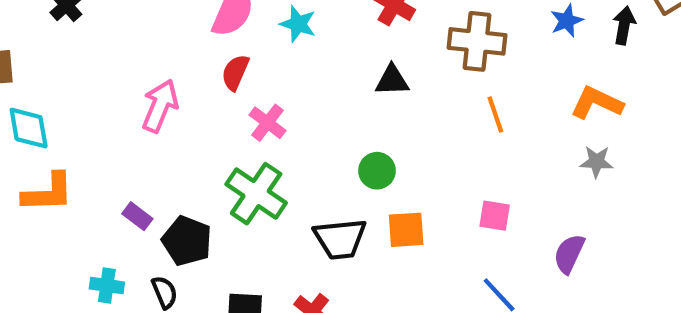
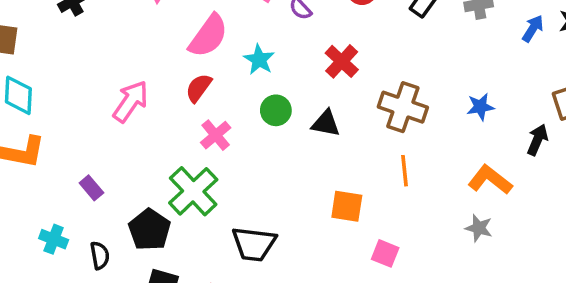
black arrow: (624, 25) -> (537, 140), moved
green circle: (377, 171) -> (276, 110), moved
orange square: (406, 230) -> (347, 206), moved
black pentagon: (187, 241) -> (149, 230), moved

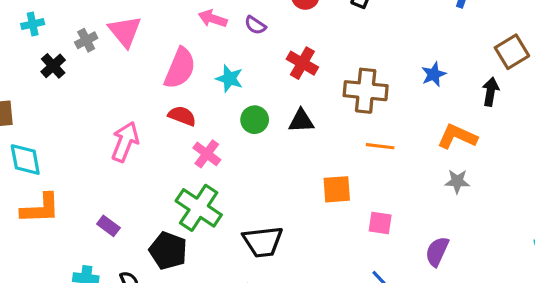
red semicircle: (199, 88) -> (182, 116), turned 88
orange line: (404, 171) -> (380, 146), turned -64

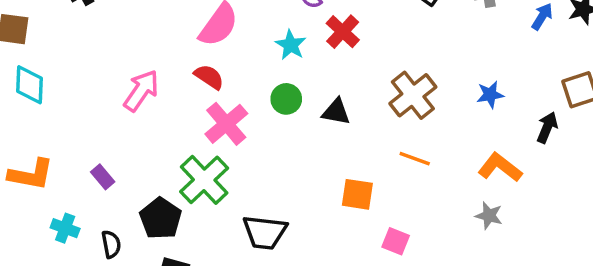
red cross: (302, 63) -> (343, 32), moved
cyan star: (229, 79) -> (291, 45), moved
brown cross: (366, 91) -> (413, 95), turned 33
pink cross: (207, 154) -> (226, 124), size x1.4
orange L-shape: (40, 209) -> (31, 174), moved

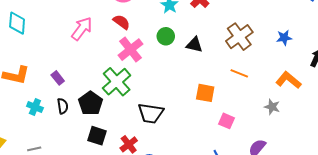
gray star: (489, 216) -> (272, 107), moved
black semicircle: (111, 244) -> (63, 106), moved

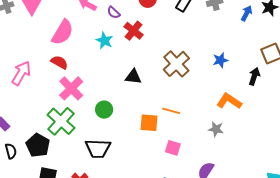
green circle: (166, 36) -> (104, 110), moved
orange line: (239, 73) -> (171, 111), moved

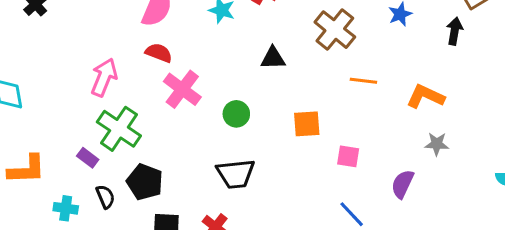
orange L-shape: (229, 101) -> (425, 96), moved
orange line: (171, 111) -> (363, 81), moved
green cross: (61, 121) -> (119, 129), moved
gray star: (216, 129) -> (437, 144), moved

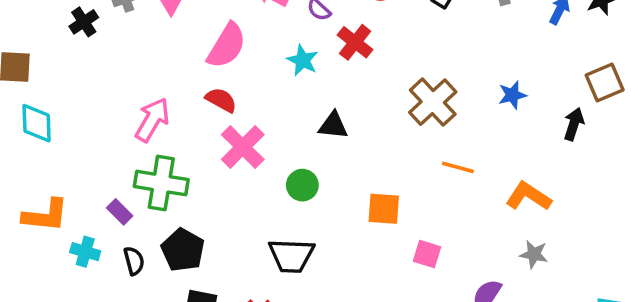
black triangle: (273, 58) -> (333, 125), moved
green cross: (119, 129) -> (161, 183), turned -33
cyan cross: (66, 208) -> (85, 252), moved

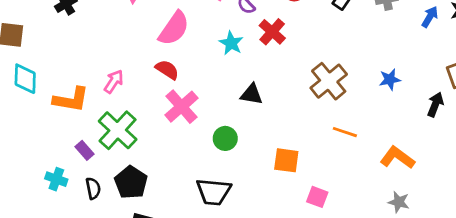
pink arrow: (152, 120) -> (114, 81), size x0.7
green cross: (161, 183) -> (118, 130), turned 30
orange L-shape: (45, 215) -> (71, 100), moved

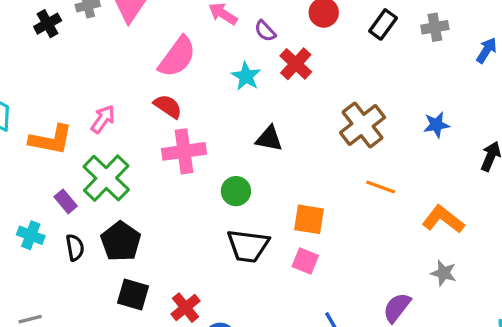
pink cross: (181, 107) -> (184, 151), turned 32
black trapezoid: (214, 192) -> (248, 246), moved
pink square: (317, 197) -> (305, 261), moved

